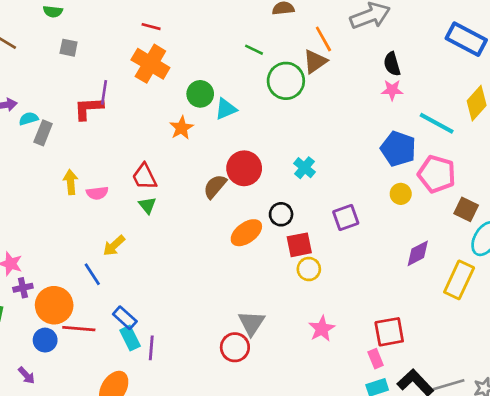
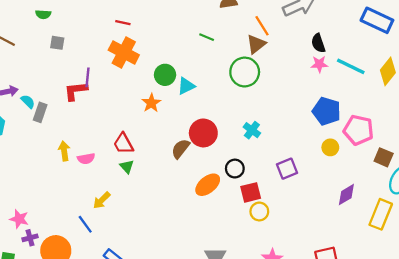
green circle: (286, 81) -> (245, 72), moved
cyan semicircle: (29, 119) -> (28, 101), turned 64
cyan line: (437, 123) -> (351, 66), moved

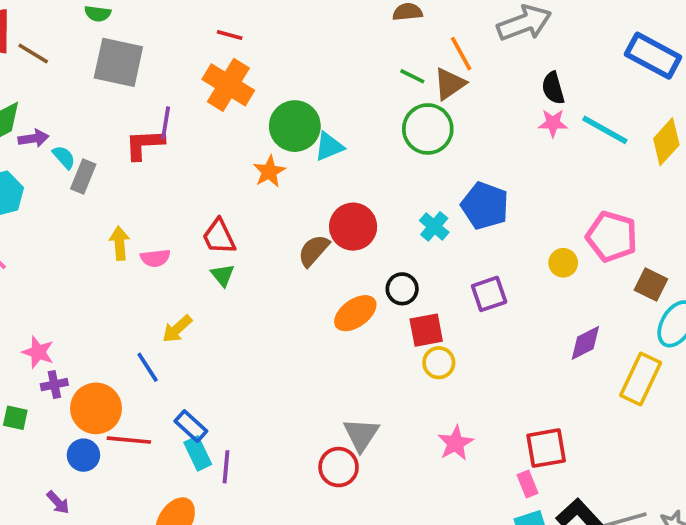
green line: (207, 37) -> (412, 76), moved
gray square: (57, 43) -> (118, 62), size x2.0
green circle: (165, 75) -> (295, 126), size x1.4
blue pentagon: (327, 111) -> (485, 206), moved

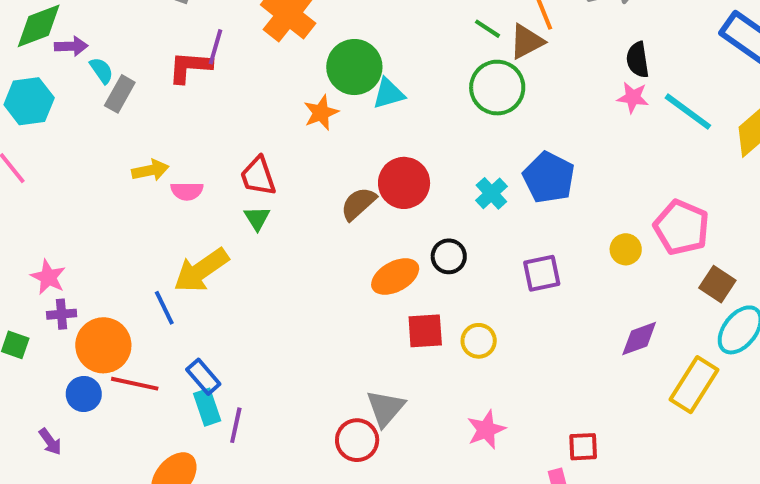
yellow arrow: (120, 243) -> (150, 170), turned 76
yellow arrow: (177, 329) -> (201, 270), size x1.6
red square: (426, 330) -> (425, 331), moved
red square: (546, 448) -> (583, 447), size x0.7

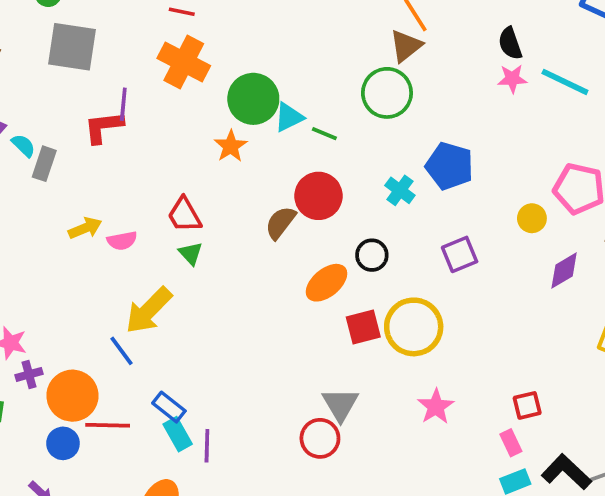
green line: (488, 29) -> (324, 134), moved
purple diamond: (639, 339) -> (564, 271), moved
yellow circle: (479, 341) -> (414, 327), size x1.8

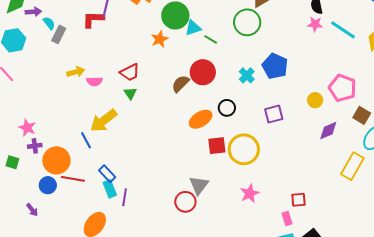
red trapezoid: (184, 215) -> (130, 72), turned -95

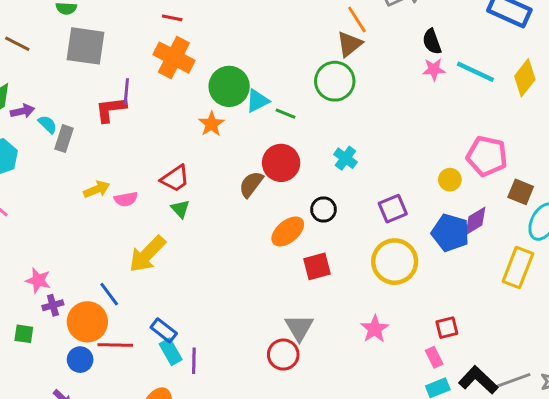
blue pentagon: (275, 66) -> (450, 233), moved
blue line: (86, 140) -> (109, 294), moved
yellow circle: (244, 149) -> (395, 262), moved

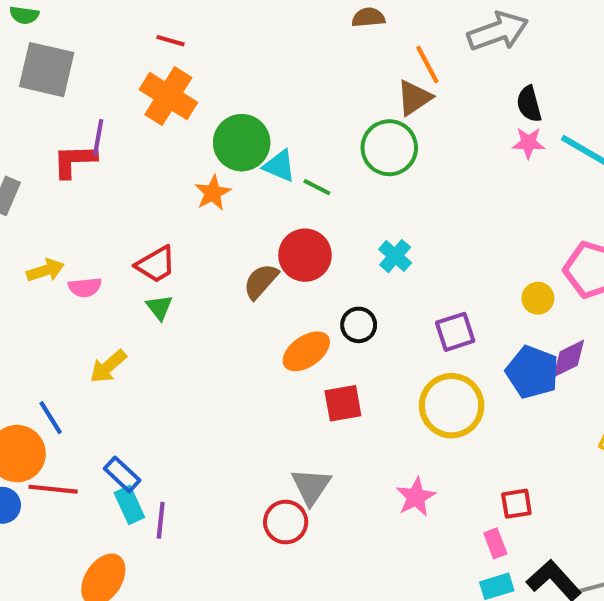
cyan triangle: (257, 101) -> (279, 166), turned 45
yellow arrow: (147, 254) -> (108, 366), size x0.7

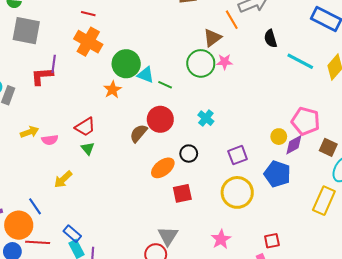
orange line: (427, 64) -> (232, 20), moved
pink star: (528, 143) -> (225, 62), moved
purple diamond: (569, 359) -> (294, 145), moved

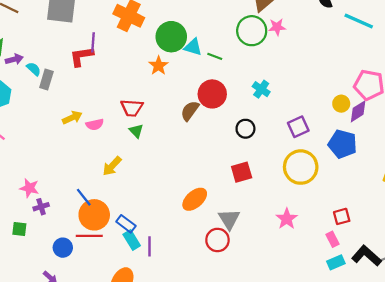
red trapezoid: (85, 127) -> (132, 108), turned 40
orange ellipse: (163, 168) -> (195, 199), moved
orange circle: (19, 225) -> (94, 215), moved

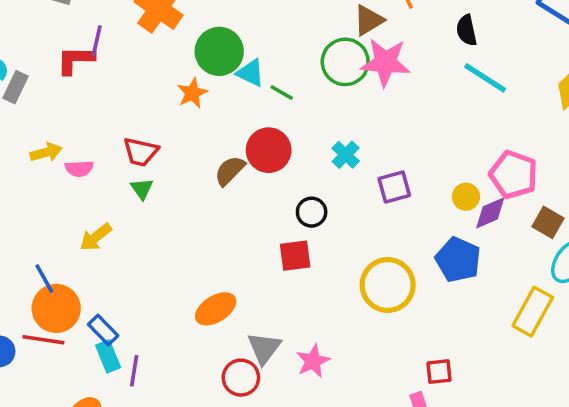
cyan line: (359, 21) -> (485, 78), moved
pink star: (277, 27) -> (385, 62), size x1.8
purple square: (298, 127) -> (394, 187), moved
red square: (242, 172) -> (295, 256), moved
pink star: (287, 219) -> (313, 361), moved

